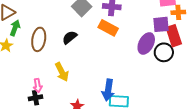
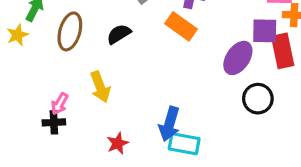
black circle: (164, 52) -> (258, 99), moved
pink arrow: (38, 86) -> (60, 104), turned 32

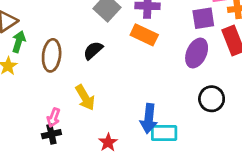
purple square: (265, 31) -> (203, 18), moved
black circle: (258, 99) -> (212, 99), moved

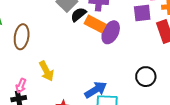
black semicircle: (93, 50) -> (78, 14), moved
purple ellipse: (197, 53) -> (111, 32), moved
blue arrow: (149, 118) -> (96, 90), turned -130

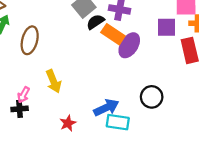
black circle: (146, 77) -> (152, 97), moved

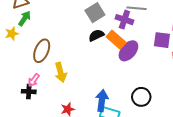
black semicircle: (95, 22) -> (96, 35), moved
brown ellipse: (30, 40) -> (42, 51), moved
blue arrow: (106, 108) -> (102, 101), turned -65

